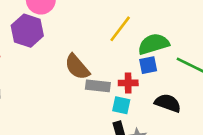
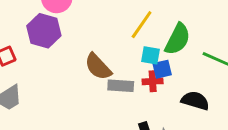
green semicircle: (154, 44) -> (178, 39), turned 136
blue square: (148, 65) -> (162, 69), moved
cyan square: (121, 105) -> (150, 55), moved

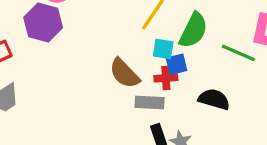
brown semicircle: (98, 67) -> (124, 73), moved
gray rectangle: (121, 86) -> (150, 103), moved

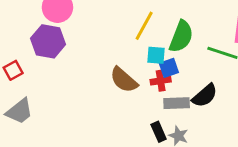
black semicircle: (214, 99) -> (205, 96), turned 128
gray rectangle: (150, 103) -> (177, 103), moved

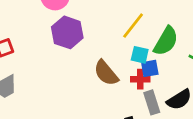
purple hexagon: (48, 41) -> (67, 32), moved
gray rectangle: (177, 103) -> (152, 102), turned 65

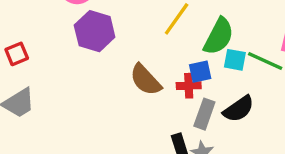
cyan square: (140, 55) -> (235, 60), moved
gray rectangle: (152, 102) -> (204, 114), turned 40

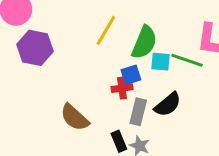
brown semicircle: (145, 80) -> (75, 117), moved

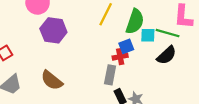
black semicircle: (168, 104) -> (167, 55), moved
gray rectangle: (138, 112) -> (110, 75), moved
brown semicircle: (75, 117) -> (52, 80), moved

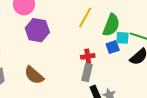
blue square: (126, 46) -> (113, 47), moved
red cross: (120, 57) -> (88, 56), moved

